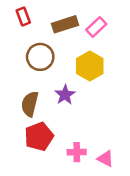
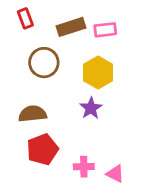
pink rectangle: (96, 27) -> (105, 30), turned 36
purple star: (65, 95) -> (91, 108), moved
brown semicircle: (30, 104) -> (33, 114), turned 70

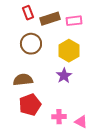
red rectangle: (25, 18) -> (28, 13), moved

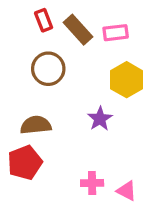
brown rectangle: (50, 19) -> (78, 30), turned 66
yellow hexagon: (69, 51) -> (127, 80), moved
red pentagon: (30, 105) -> (25, 163), moved

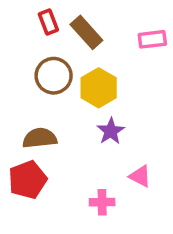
pink rectangle: (116, 33) -> (152, 39), moved
yellow hexagon: (127, 80) -> (99, 88), moved
pink triangle: (127, 191) -> (140, 176), moved

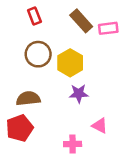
brown rectangle: (86, 32) -> (81, 21), moved
purple star: (111, 131) -> (79, 94), turned 30

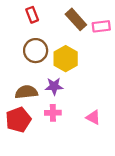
purple star: (79, 94) -> (54, 86), moved
pink cross: (73, 144) -> (53, 113), moved

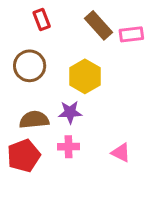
brown circle: (36, 51) -> (30, 66), moved

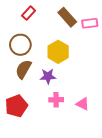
red rectangle: (42, 19) -> (29, 13), turned 64
brown semicircle: (34, 120) -> (23, 69), moved, turned -54
pink cross: (68, 147) -> (56, 100), moved

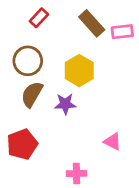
pink cross: (56, 100) -> (76, 174), moved

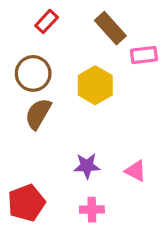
pink rectangle: (122, 32) -> (144, 55), moved
purple star: (65, 104) -> (87, 166), moved
red pentagon: (22, 144) -> (26, 203), moved

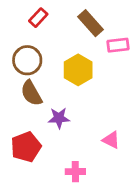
brown semicircle: (38, 114) -> (31, 93), turned -60
purple star: (87, 166) -> (59, 118), moved
red pentagon: (26, 203) -> (26, 147), moved

